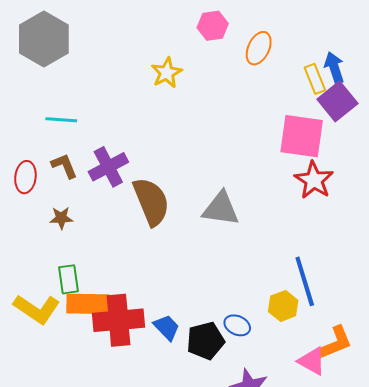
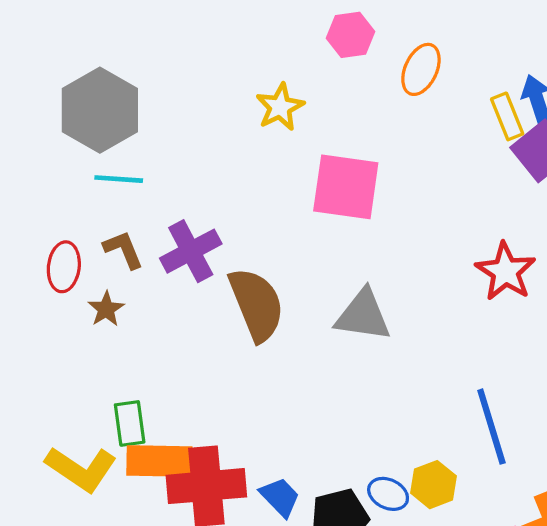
gray hexagon: (44, 39) -> (100, 110), moved
pink square: (302, 136) -> (346, 187), moved
brown star: (61, 218) -> (106, 309), moved, turned -30
yellow hexagon: (283, 306) -> (433, 485), moved

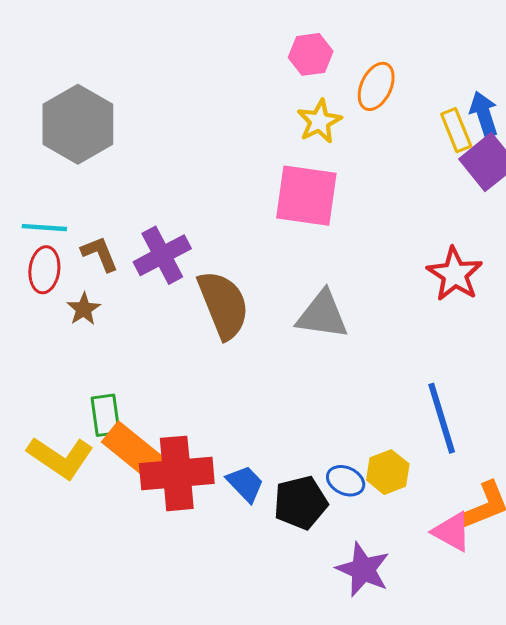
yellow star: (280, 107) -> (319, 121), moved
cyan line: (119, 179) -> (44, 228), moved
orange rectangle: (159, 461) -> (133, 450), turned 38

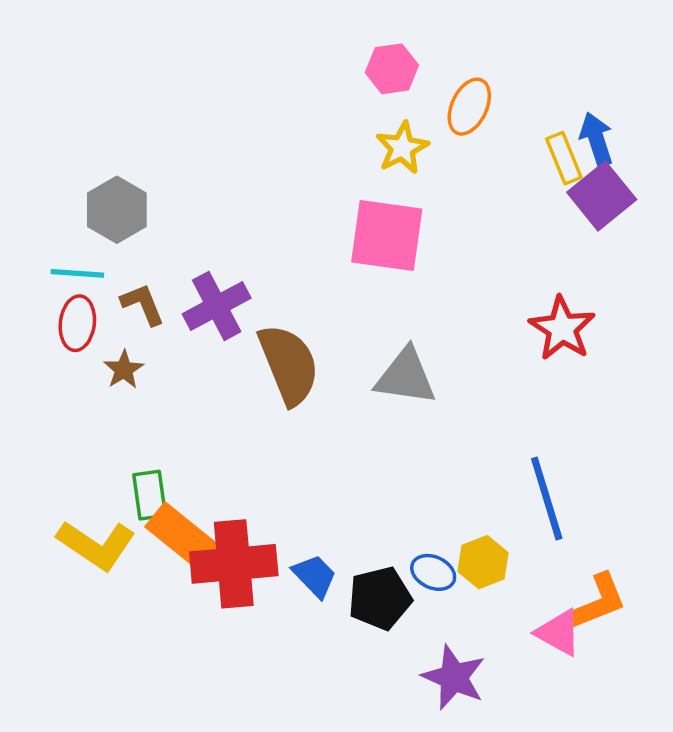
gray hexagon: (78, 124) -> (117, 210), moved, size x0.7

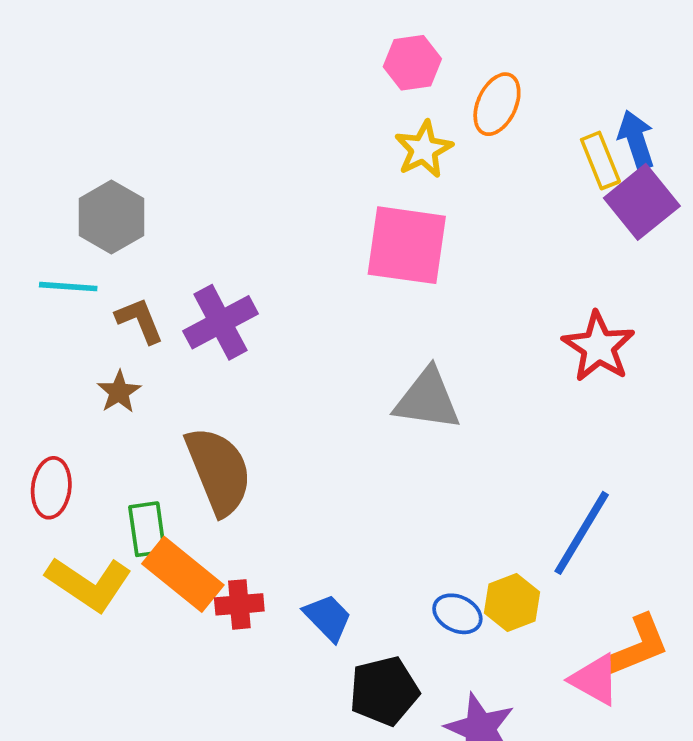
red ellipse: (77, 323) -> (51, 488), moved
brown semicircle: (289, 364) -> (219, 471), moved
blue line: (547, 499) -> (582, 533), turned 48
red cross: (234, 564) -> (239, 604), size x0.5
black pentagon: (380, 598) -> (384, 691), moved

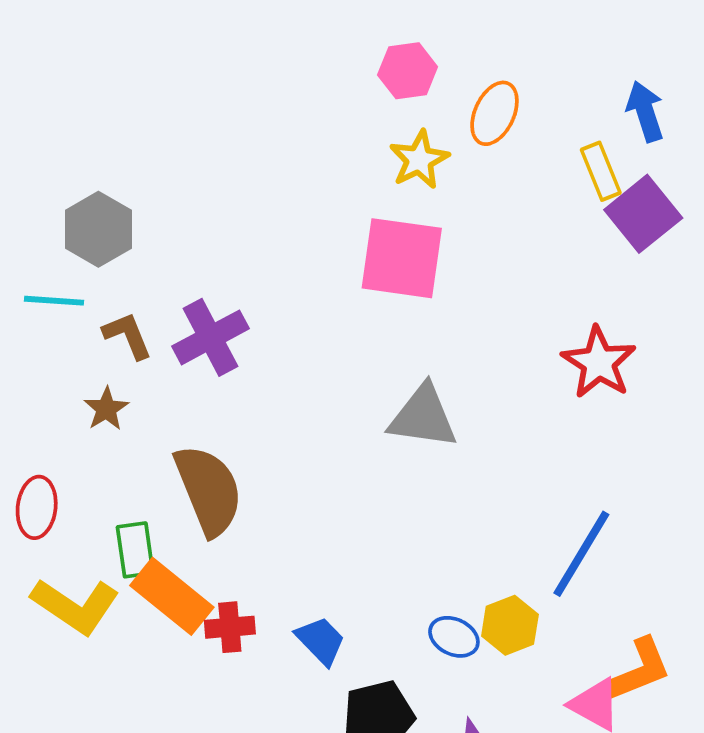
blue arrow: (636, 140) -> (645, 111), moved

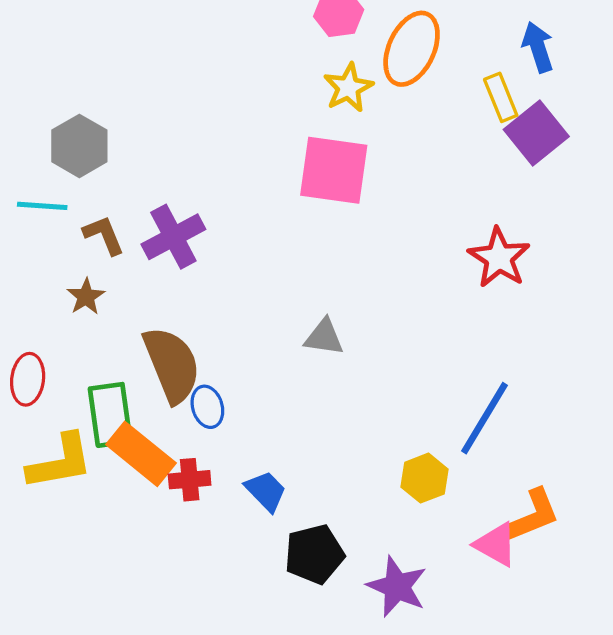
orange ellipse: (494, 113) -> (412, 49), size x1.4
gray triangle: (423, 417) -> (324, 337), moved, size x0.7
green rectangle: (135, 550) -> (110, 415), size x1.4
yellow L-shape: (75, 606) -> (60, 462), turned -44
blue ellipse: (454, 637) -> (207, 407), moved, turned 48

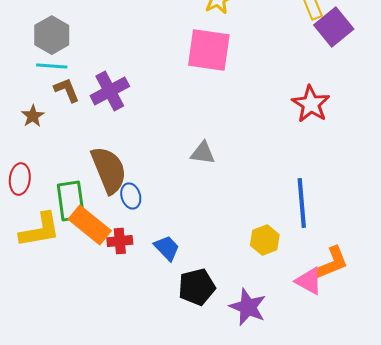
cyan line: (42, 206) -> (52, 66), moved
brown star: (86, 297) -> (33, 116), moved
blue line: (484, 418) -> (302, 203), turned -36

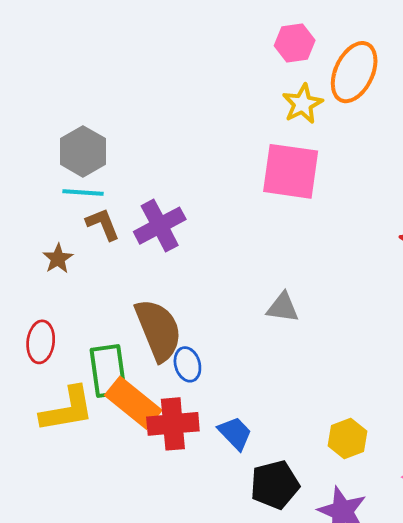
yellow hexagon: (265, 240) -> (348, 438), moved
red cross: (120, 241) -> (173, 424), size x1.5

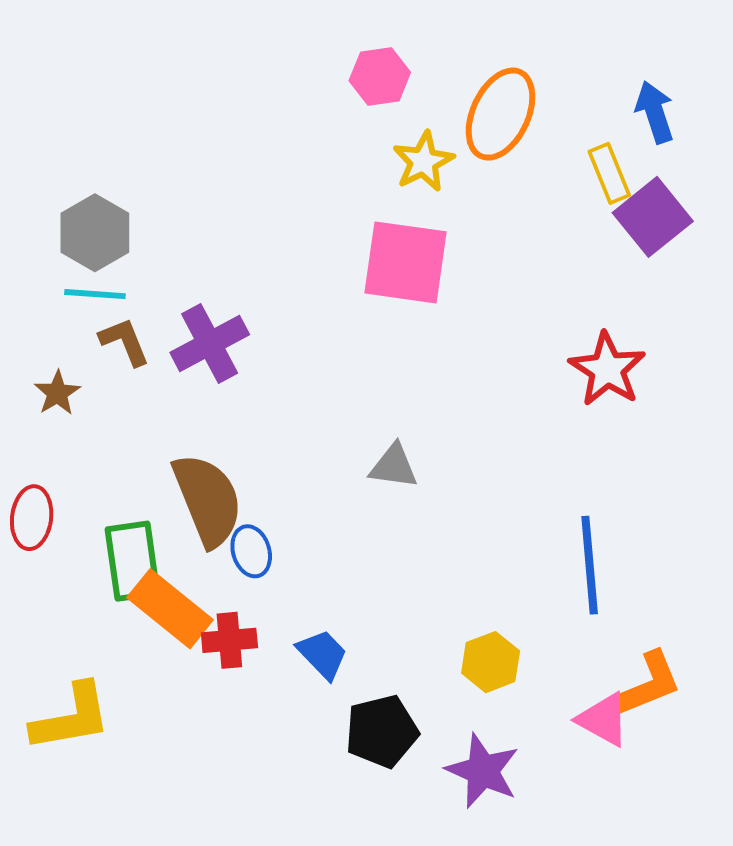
pink hexagon: (295, 43) -> (380, 76), moved
yellow L-shape: (67, 409) -> (71, 717), moved
red cross: (173, 424) -> (229, 640), size x0.7

